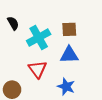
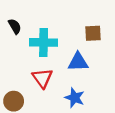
brown square: (69, 29) -> (93, 33), moved
cyan cross: (39, 38) -> (44, 42), turned 30

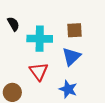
brown square: (93, 33) -> (74, 30), moved
blue triangle: (78, 62) -> (71, 57), turned -42

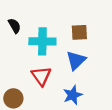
blue star: (68, 89) -> (73, 95), turned 30

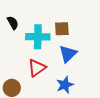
brown square: (79, 32) -> (62, 29), moved
red triangle: (41, 76) -> (37, 68), turned 30

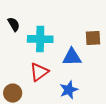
brown square: (62, 29) -> (93, 38), moved
blue triangle: (68, 54) -> (72, 57), turned 42

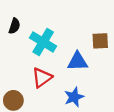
black semicircle: (14, 24) -> (14, 26), turned 48
cyan cross: (40, 39) -> (43, 42), turned 30

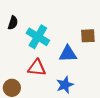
red triangle: (42, 78) -> (37, 68), turned 42

